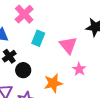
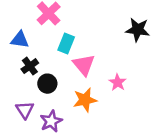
pink triangle: (68, 45) -> (84, 65), moved

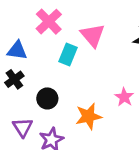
pink triangle: (84, 65) -> (93, 35), moved
black cross: (30, 66) -> (14, 79), moved

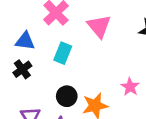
cyan rectangle: (68, 55) -> (63, 53), moved
black circle: (47, 98) -> (67, 96), moved

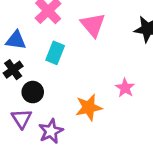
black circle: (67, 96) -> (33, 92), moved

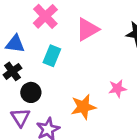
pink triangle: (93, 25) -> (87, 29), turned 40
pink star: (125, 88) -> (118, 89), turned 30

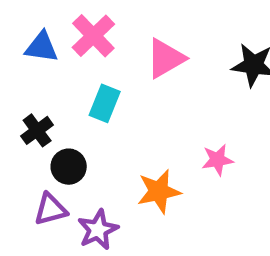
blue triangle: (15, 44) -> (42, 47), moved
purple triangle: (20, 117) -> (51, 209), turned 48

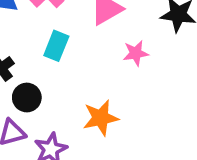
pink star: (217, 160) -> (136, 53), moved

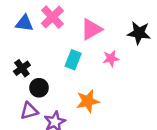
cyan rectangle: (56, 46) -> (73, 60), moved

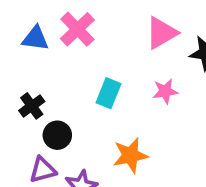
pink triangle: (91, 29) -> (161, 33), moved

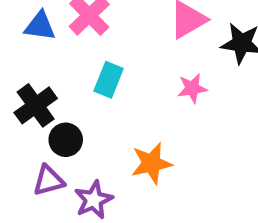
cyan rectangle: (108, 93) -> (109, 80), moved
black cross: (32, 106) -> (36, 105), size x1.4

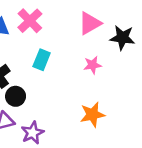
orange star: (151, 163) -> (92, 115), moved

